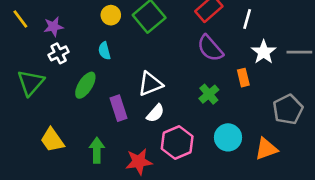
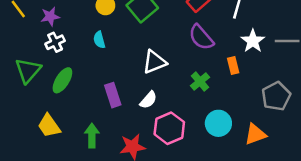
white triangle: (150, 84) -> (155, 62), moved
green ellipse: (85, 85) -> (62, 80), moved

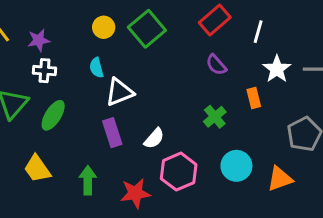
purple semicircle: (201, 37) -> (216, 65), size x0.7
white cross: (55, 42) -> (44, 71), turned 30
white triangle: (155, 62) -> (120, 92), moved

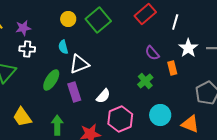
purple semicircle: (216, 65) -> (152, 53), moved
green ellipse: (53, 115) -> (51, 80), moved
orange triangle: (280, 179) -> (190, 124), turned 42

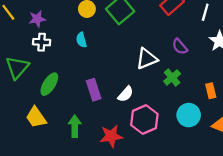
white triangle: (79, 64) -> (147, 59), moved
orange rectangle: (172, 68) -> (211, 91), moved
green ellipse: (51, 80) -> (49, 84), moved

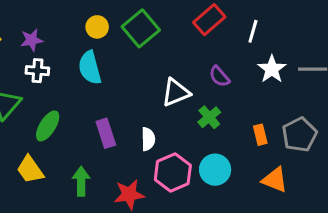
cyan semicircle: (81, 40) -> (90, 68), size x1.6
white semicircle: (126, 94) -> (148, 139), turned -42
cyan circle: (189, 115) -> (215, 170), moved

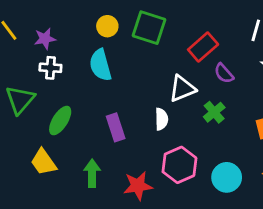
red rectangle: (209, 20) -> (203, 47), moved
green square: (141, 28) -> (149, 28), turned -32
white semicircle: (148, 139) -> (161, 119), moved
cyan circle: (215, 170) -> (227, 177), moved

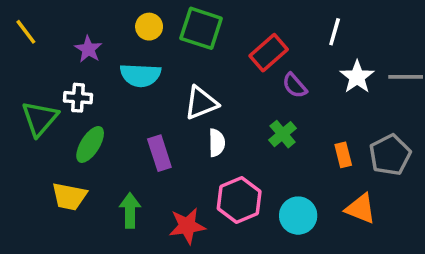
purple star: (45, 39) -> (88, 49), moved, turned -30
cyan semicircle: (100, 65) -> (140, 75), turned -72
white cross: (50, 68) -> (78, 98), moved
white triangle: (182, 89) -> (201, 103), moved
yellow trapezoid: (44, 162) -> (69, 196), turned -44

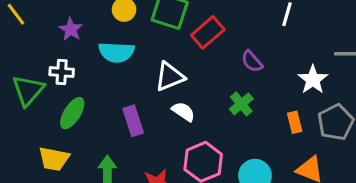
red rectangle: (269, 53) -> (208, 32), moved
white star: (357, 77) -> (313, 80), moved
white semicircle: (217, 143) -> (183, 112), turned -55

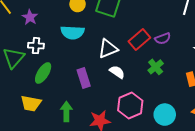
purple star: (71, 29) -> (30, 17), moved
red rectangle: (208, 32) -> (139, 40), moved
purple semicircle: (252, 61) -> (163, 39), turned -70

